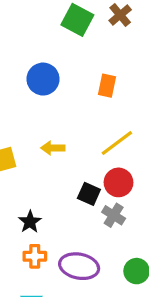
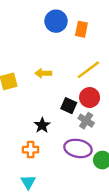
blue circle: (43, 79) -> (56, 21), moved
black star: (30, 222) -> (42, 125), moved
purple ellipse: (79, 266) -> (78, 148), moved

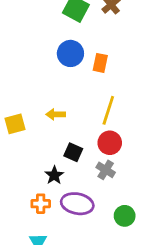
yellow line: (88, 70) -> (108, 110), turned -35
black square: (69, 106) -> (73, 152), moved
purple ellipse: (78, 148) -> (77, 204), moved

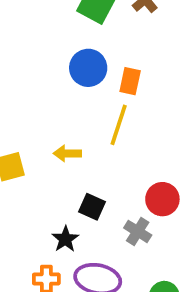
yellow line: (108, 110) -> (119, 125), moved
red circle: (110, 143) -> (162, 199), moved

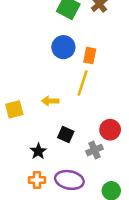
gray cross: (138, 231) -> (95, 150), turned 35
black star: (65, 239) -> (38, 151), moved

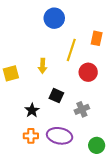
orange rectangle: (90, 56) -> (97, 38), moved
yellow arrow: (50, 101) -> (43, 66), turned -88
red circle: (110, 130) -> (88, 72), moved

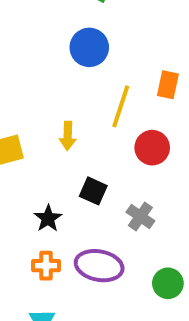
gray cross: (82, 109) -> (140, 216), turned -32

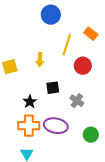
orange rectangle: (168, 85) -> (91, 34), turned -64
black square: (93, 191) -> (53, 88), turned -32
orange cross: (46, 266) -> (29, 126), size x1.5

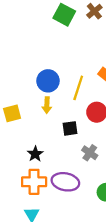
blue circle: (51, 15) -> (48, 81), moved
black square: (53, 88) -> (70, 128), moved

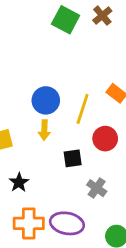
black star: (35, 154) -> (19, 182), moved

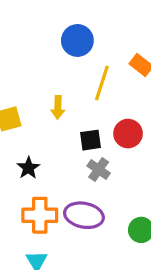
blue circle: (46, 100) -> (77, 40), moved
red circle: (105, 139) -> (128, 134), moved
gray cross: (97, 188) -> (99, 169), moved

